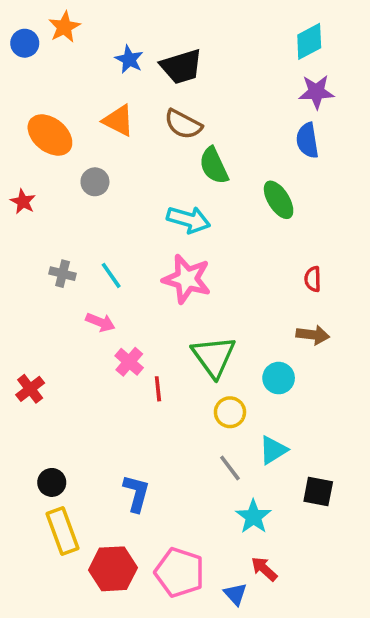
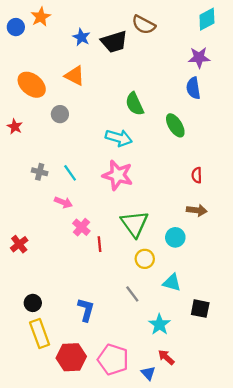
cyan diamond: (309, 41) -> (207, 19), moved
brown semicircle: (183, 124) -> (144, 25), moved
cyan triangle: (273, 450) -> (172, 283), turned 48
gray line: (230, 468) -> (132, 294), moved

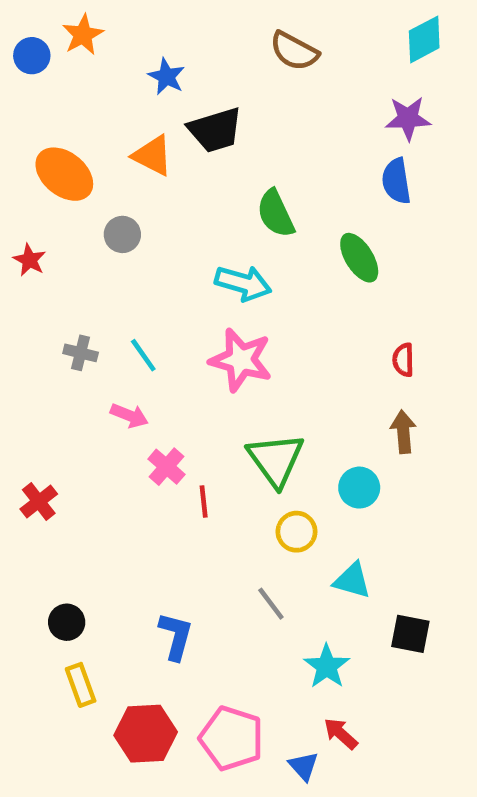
black trapezoid: (114, 42) -> (215, 130), moved
brown arrow: (197, 210) -> (403, 432), turned -102
yellow rectangle: (40, 333) -> (81, 685), size x0.7

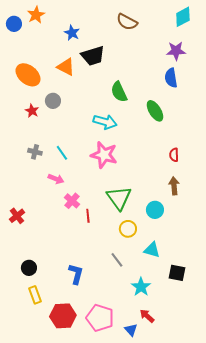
red star: (29, 260) -> (32, 111), moved

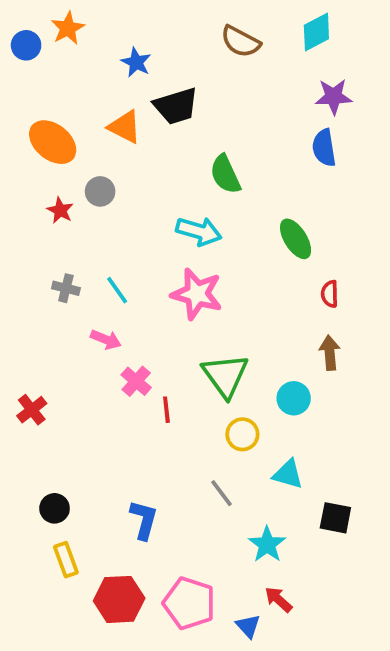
cyan diamond: (183, 17) -> (316, 32), moved
green ellipse: (155, 111) -> (296, 239), moved

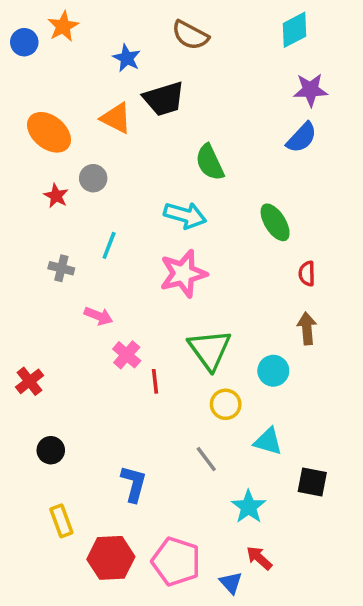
brown semicircle: (241, 41) -> (190, 35), moved
blue semicircle: (324, 148) -> (302, 138), turned -128
cyan line: (117, 290) -> (109, 245), moved, turned 56
pink star: (197, 294) -> (183, 274), turned -30
black circle: (55, 508) -> (51, 450), moved

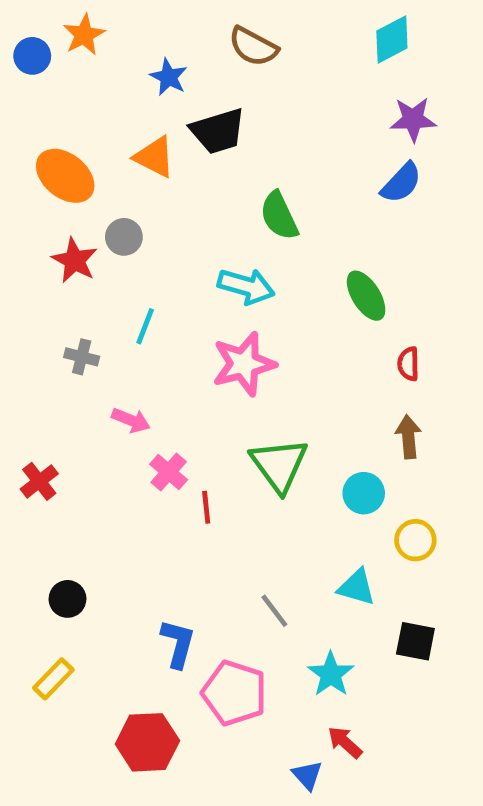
red star: (56, 196) -> (75, 260), size x1.4
red cross: (30, 381) -> (39, 481), moved
yellow circle: (226, 404) -> (415, 540), moved
yellow rectangle: (61, 521) -> (53, 679), moved, turned 64
pink pentagon: (176, 561) -> (234, 693), moved

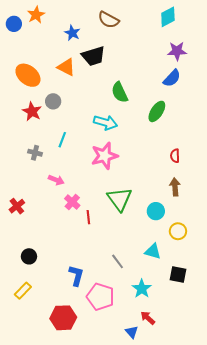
green ellipse: (366, 296) -> (157, 111), moved, turned 65

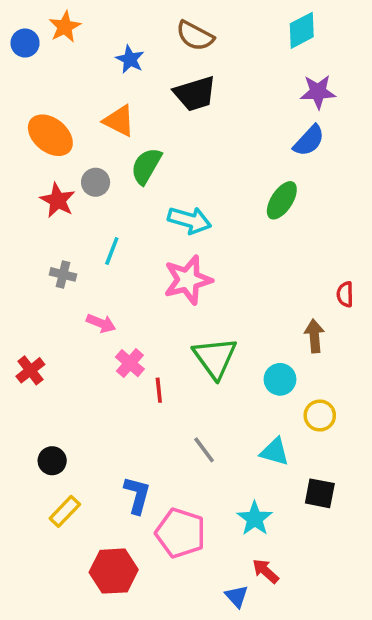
black trapezoid: (93, 56) -> (195, 94), moved
green semicircle: (120, 92) -> (146, 166), moved, turned 55
red semicircle: (175, 156) -> (345, 294), moved
gray line: (118, 261) -> (204, 450), moved
yellow rectangle: (23, 291) -> (65, 511), moved

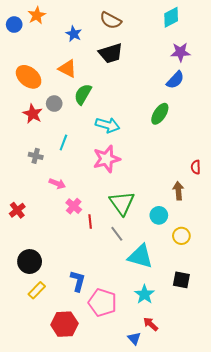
gray line: (204, 450) -> (117, 234), moved
cyan triangle: (275, 452) -> (140, 256), moved, size x1.5
black circle: (52, 461) -> (30, 262), size x1.5

